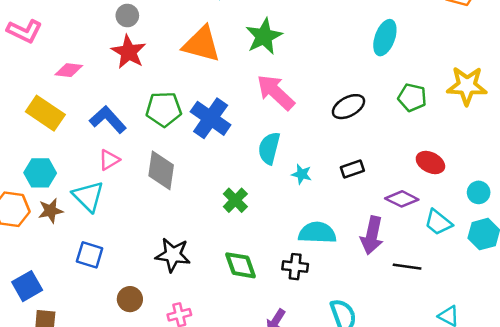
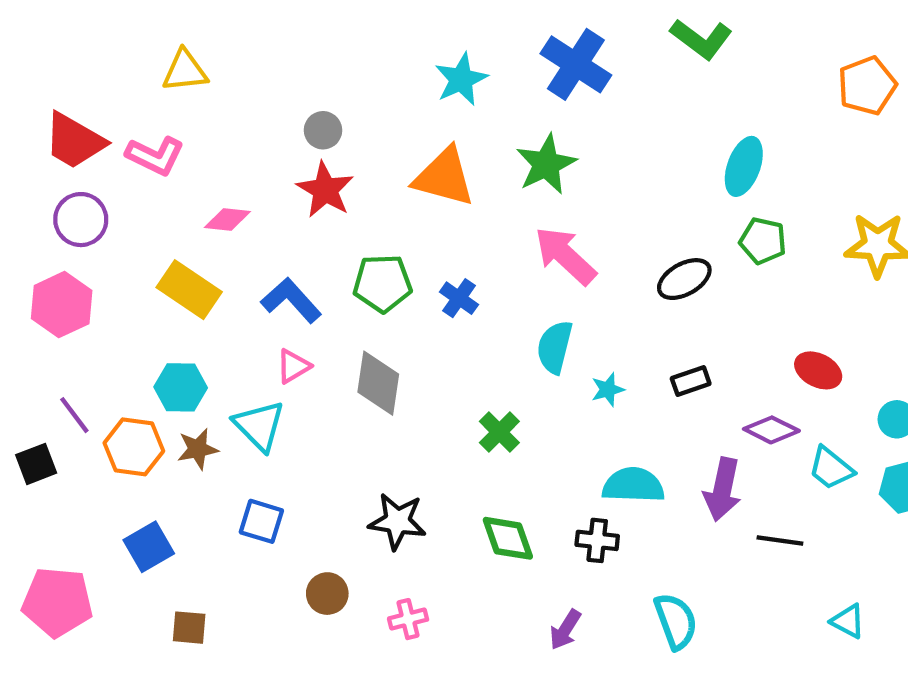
green pentagon: (412, 97) -> (763, 241), moved
blue cross: (211, 118) -> (459, 298), size x0.6
cyan star: (302, 174) -> (608, 390), turned -30
blue square: (27, 286) -> (149, 547), moved

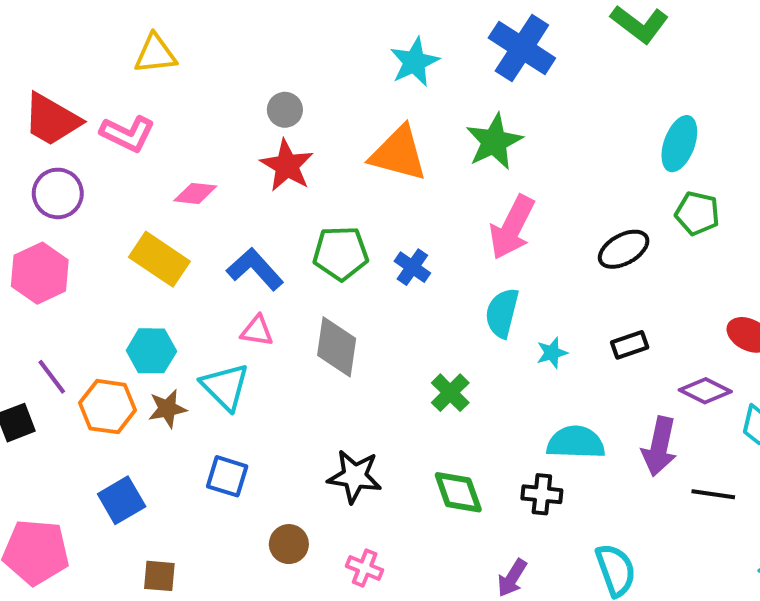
pink arrow: (565, 256) -> (512, 227), turned -106
pink triangle: (293, 366) -> (257, 331), turned 40
pink cross: (408, 619) -> (365, 568), turned 36

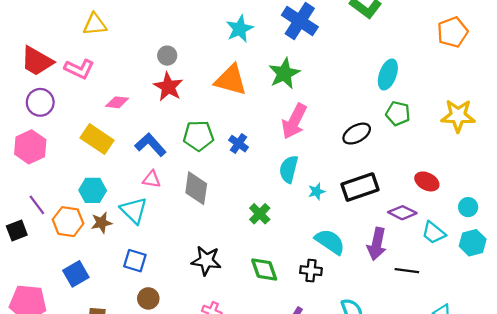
black rectangle: (630, 345) -> (360, 187), size x1.8
cyan semicircle: (576, 442) -> (330, 242), turned 32
brown circle: (289, 544) -> (148, 298), moved

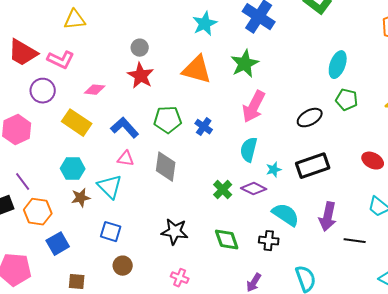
purple circle: (40, 102) -> (43, 91), moved
purple diamond: (402, 213) -> (254, 189), moved
orange hexagon: (68, 222) -> (38, 212), moved

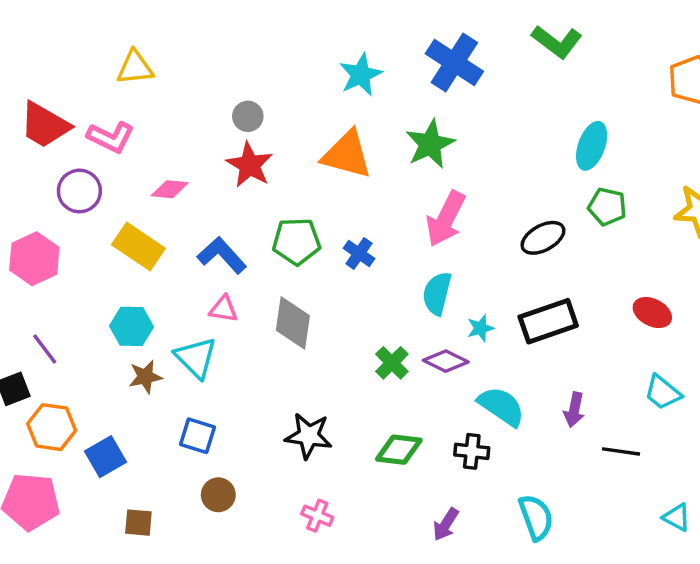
orange hexagon: (38, 212) -> (52, 427), moved
purple arrow: (328, 217) -> (574, 410), size x0.7
green diamond: (227, 240) -> (399, 450), turned -64

